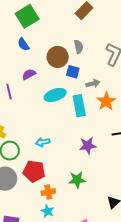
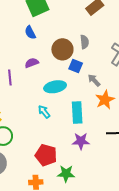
gray arrow: (93, 84) -> (94, 80), turned -128
cyan rectangle: (79, 106) -> (77, 113), moved
cyan arrow: (43, 142) -> (44, 112), moved, turned 56
red pentagon: (34, 171) -> (46, 155), moved

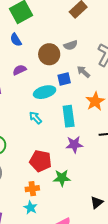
gray semicircle: (84, 42) -> (71, 45), turned 80
blue square: (76, 66) -> (64, 79), moved, turned -32
gray arrow: (94, 80) -> (83, 72), moved

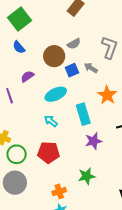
blue square: (64, 79) -> (72, 70), moved
red pentagon: (41, 161) -> (49, 152), moved

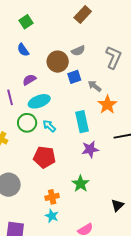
green square: (20, 19) -> (26, 22), size x0.6
gray arrow: (91, 68) -> (95, 86), moved
cyan ellipse: (56, 94) -> (39, 101), moved
green circle: (17, 154) -> (27, 123), moved
green star: (87, 176) -> (81, 184), turned -30

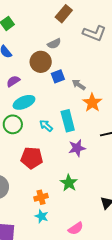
gray semicircle: (78, 51) -> (54, 44), moved
gray L-shape: (113, 57) -> (94, 33), moved, turned 90
cyan arrow: (49, 126) -> (46, 126), moved

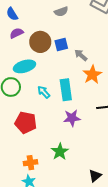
brown circle: (41, 62) -> (40, 42), moved
purple semicircle: (13, 81) -> (17, 33), moved

